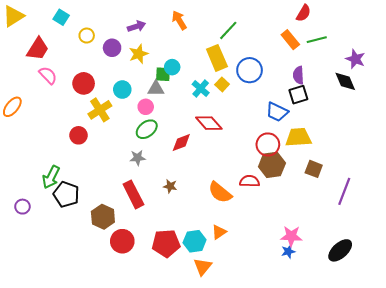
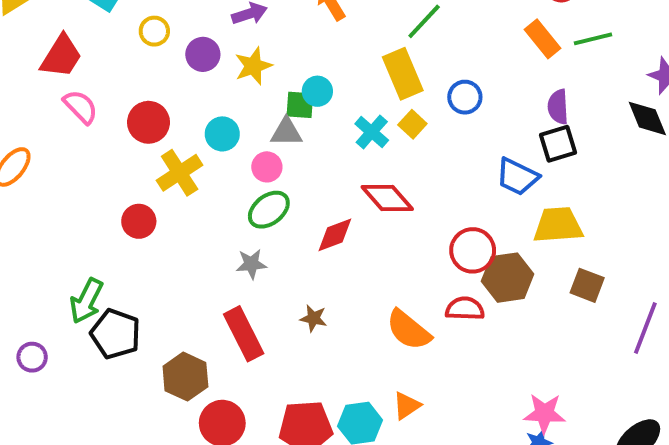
blue circle: (250, 70) -> (465, 97), size x0.7
red circle: (268, 144) -> (473, 250), moved

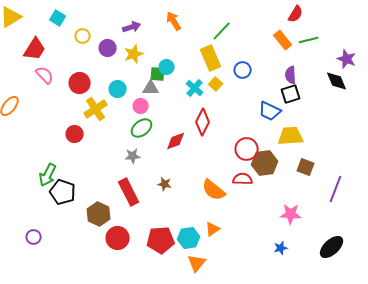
red diamond: (387, 198) -> (203, 122), turned 68
purple circle: (32, 357) -> (34, 237), moved
pink star: (544, 413) -> (291, 214), moved

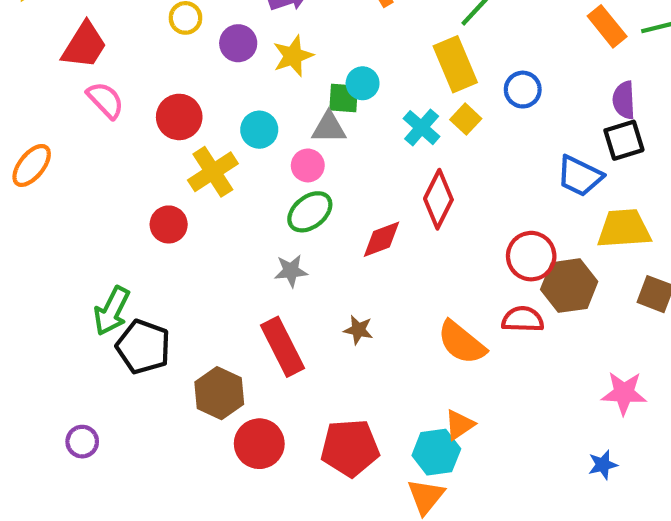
cyan hexagon: (189, 238) -> (436, 452), moved

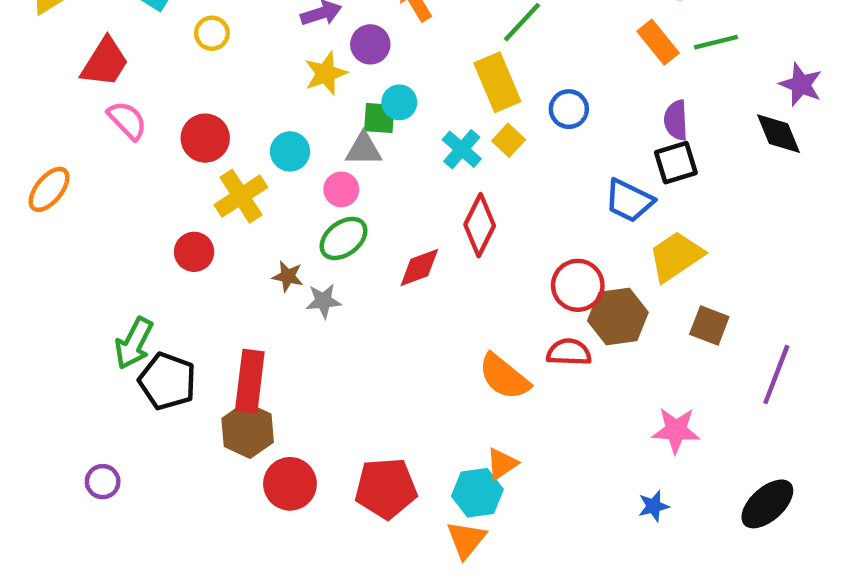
purple circle: (238, 43) -> (370, 44), moved
yellow trapezoid: (624, 229) -> (676, 256), turned -30
brown star: (358, 330) -> (288, 276), moved
red rectangle: (282, 347) -> (250, 381), moved, turned 34

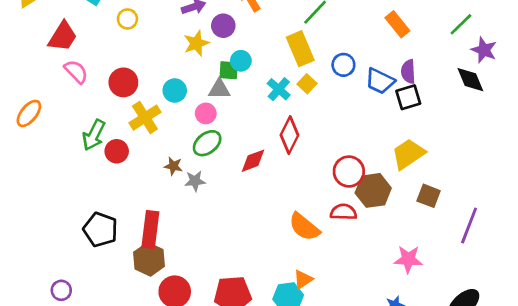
green line: (716, 42) -> (461, 24), moved, turned -30
blue trapezoid: (629, 201) -> (380, 81), moved
green arrow: (134, 343) -> (94, 135), moved

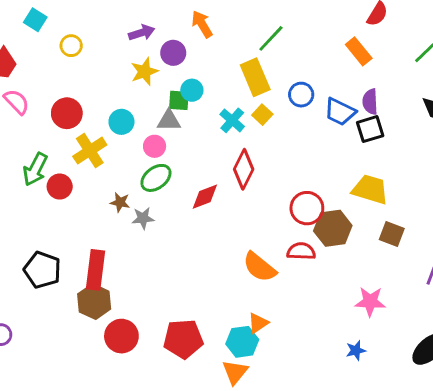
yellow trapezoid: (408, 154) -> (370, 189), turned 51

